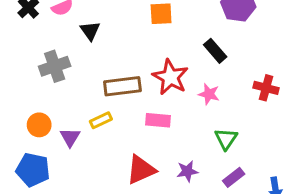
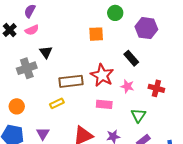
black triangle: (90, 31) -> (46, 52), moved
red cross: (266, 88) -> (156, 88), moved
pink rectangle: (158, 120) -> (104, 104), moved
purple triangle: (70, 137) -> (43, 134), moved

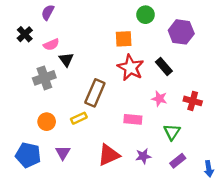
pink semicircle: (32, 30) -> (51, 45), moved
red star: (102, 75) -> (131, 68), moved
brown rectangle: (71, 81) -> (95, 93), turned -60
orange circle: (17, 106) -> (47, 122), moved

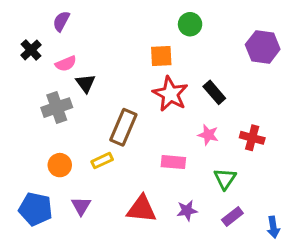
purple hexagon: (181, 32) -> (263, 47), moved
red triangle: (109, 155) -> (142, 209), turned 30

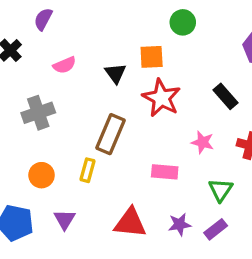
pink semicircle: (66, 64) -> (65, 65), moved
black triangle: (86, 83) -> (115, 73), moved
black rectangle: (214, 92) -> (225, 96), moved
yellow rectangle: (102, 161) -> (88, 170), turned -50
purple rectangle: (232, 217) -> (216, 229), moved

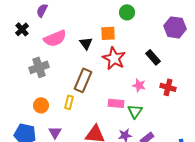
pink semicircle: (65, 65) -> (55, 38), size x1.6
green triangle: (221, 190) -> (135, 111), moved

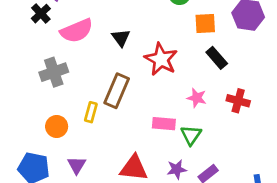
black cross: (22, 29) -> (41, 14), moved
orange square: (108, 33) -> (205, 24), moved
yellow rectangle: (69, 102) -> (91, 112), moved

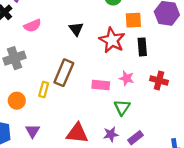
pink semicircle: (77, 31) -> (32, 26), size x0.7
black triangle: (121, 38) -> (76, 29), moved
black rectangle: (217, 58) -> (142, 47), turned 36
red star: (161, 59) -> (112, 40), moved
pink rectangle: (164, 124) -> (101, 85), moved

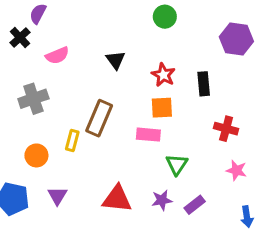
orange square: (133, 20) -> (162, 108), moved
red star: (112, 40) -> (163, 75), size x0.7
pink star: (127, 78) -> (236, 170), moved

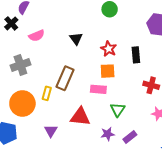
orange circle: (36, 155) -> (22, 104), size x1.6
purple triangle: (57, 196) -> (51, 131), moved
red triangle: (117, 199) -> (80, 117), moved

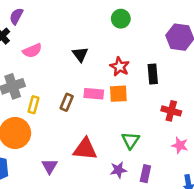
brown rectangle: (65, 78) -> (67, 102), size x0.6
pink rectangle: (98, 89) -> (94, 94), moved
yellow rectangle: (47, 93) -> (34, 105), moved
purple rectangle: (130, 137) -> (145, 174), turned -40

